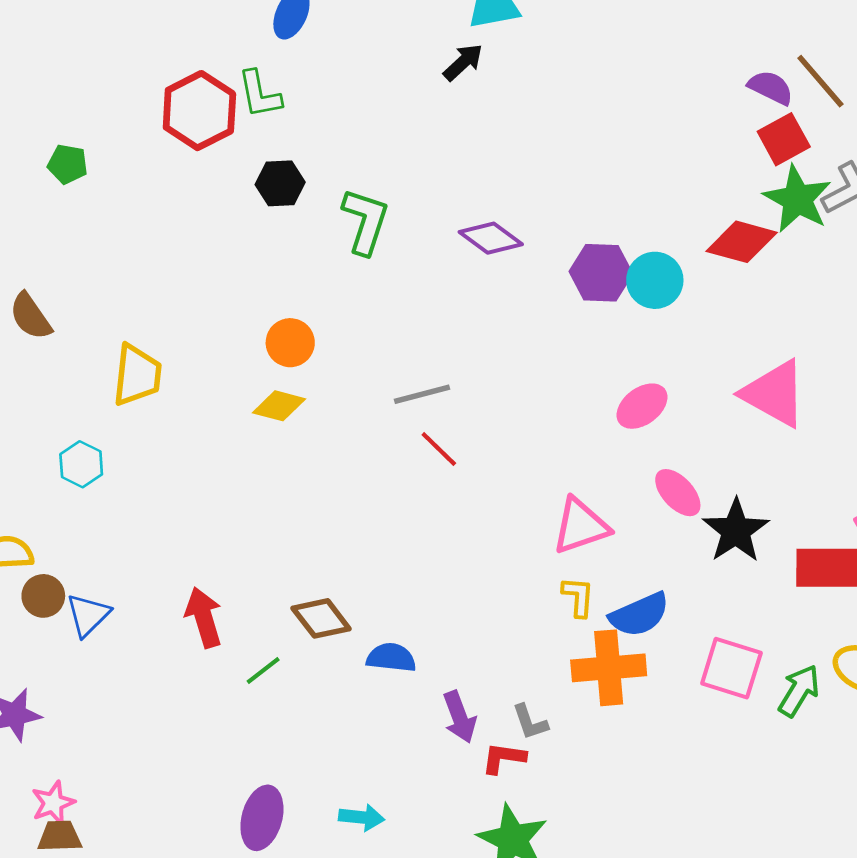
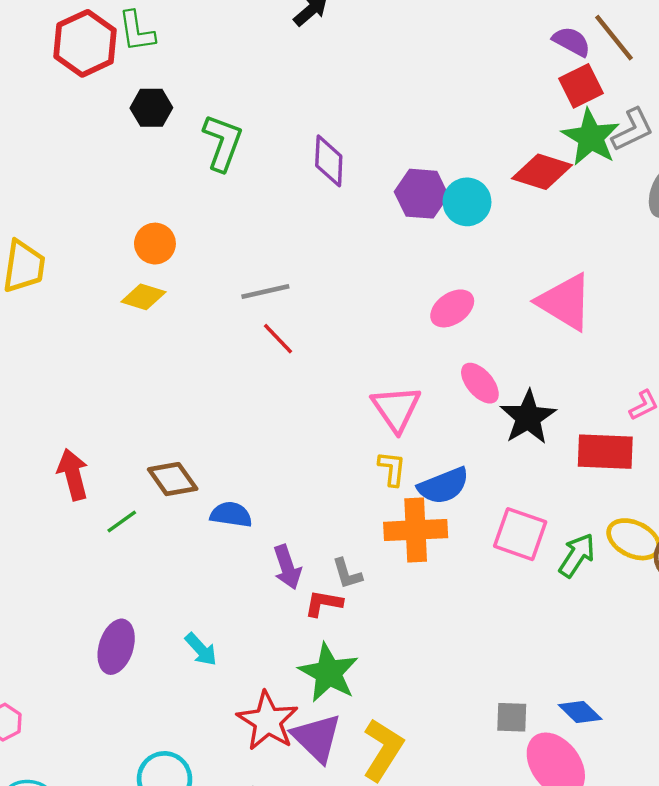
purple diamond: (491, 238) -> (329, 161), turned 54
pink triangle: (581, 526) -> (396, 409), turned -48
cyan arrow: (362, 817) -> (201, 649), turned 39

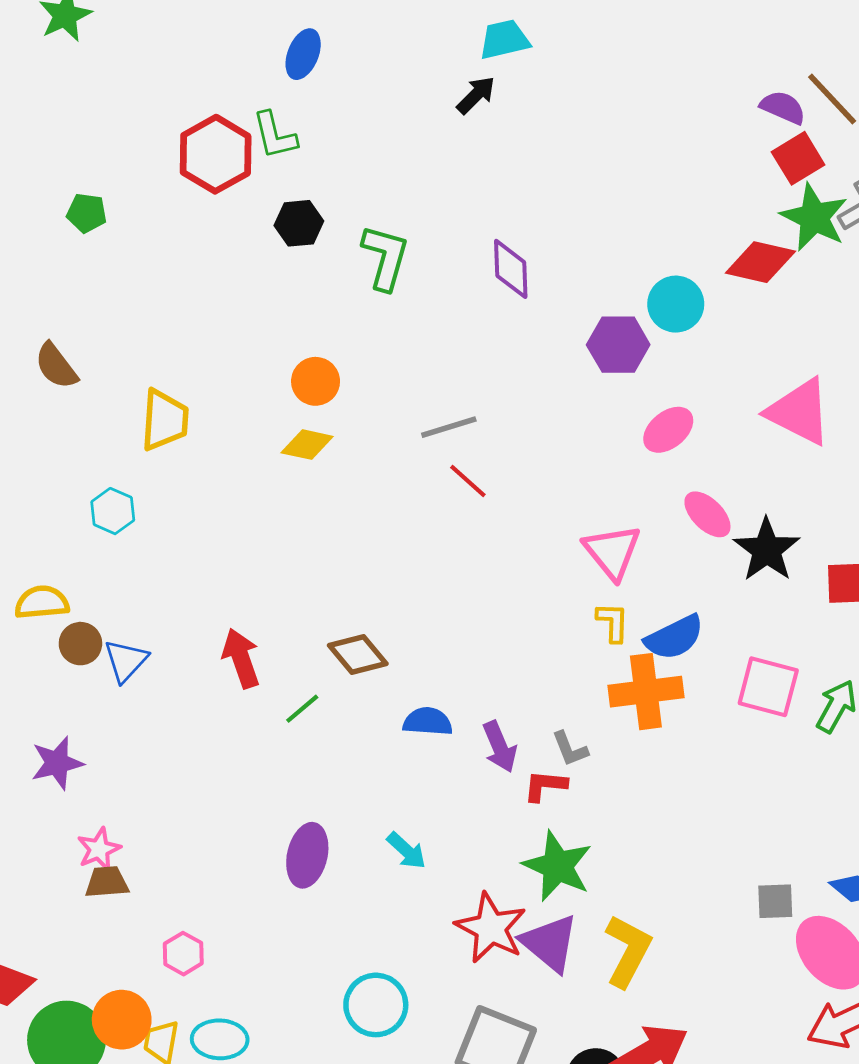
purple hexagon: (421, 194) -> (618, 345), moved
blue semicircle: (231, 515) -> (428, 722), moved

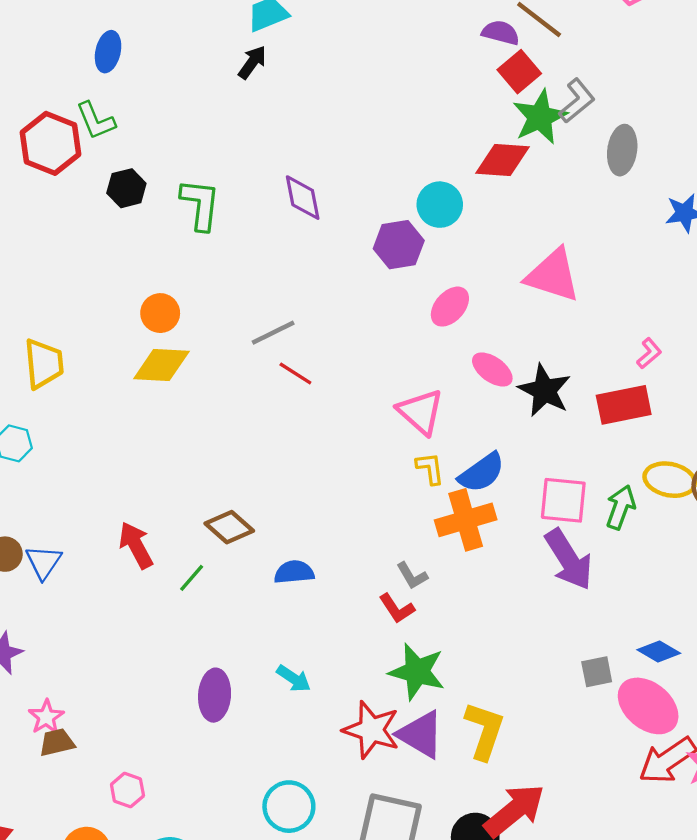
green star: (814, 217) -> (540, 117), turned 30
yellow diamond: (307, 445) -> (161, 365), size x1.4
purple arrow: (500, 747) -> (569, 560), moved, size x1.5
red L-shape: (545, 786) -> (397, 608), turned -120

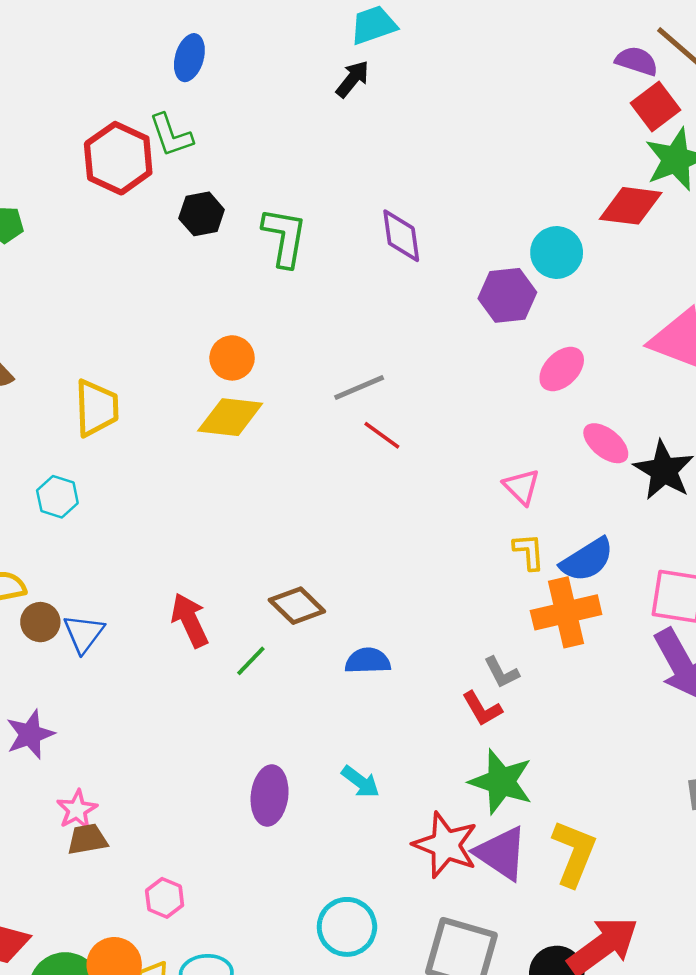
pink triangle: (421, 412) -> (522, 487), size x0.7

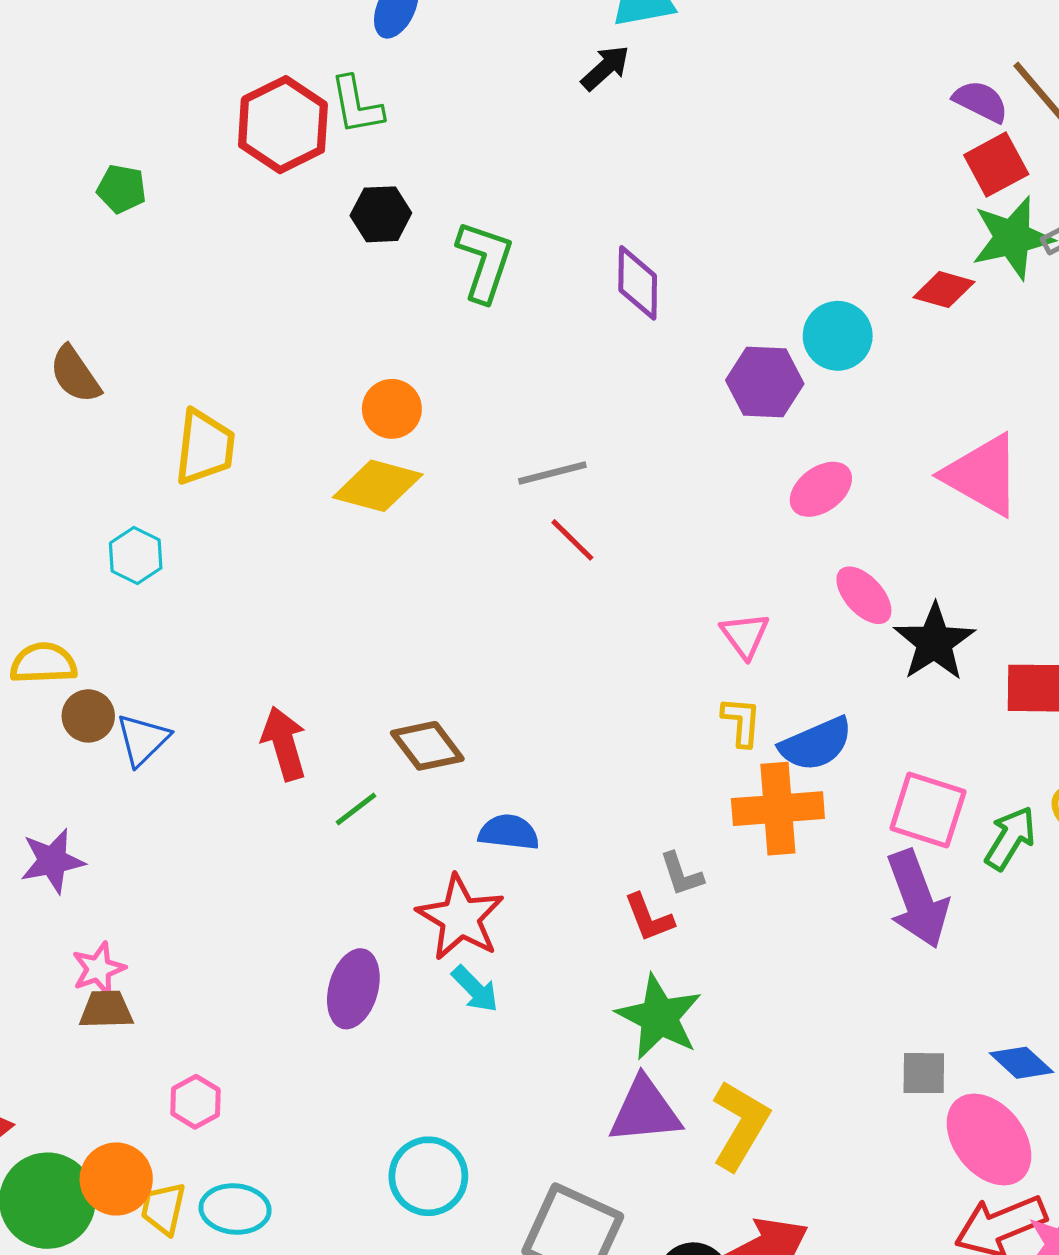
red diamond: (631, 206) -> (944, 290), size x0.7
red star: (446, 845) -> (460, 918), moved
purple triangle: (501, 853) -> (645, 1111), turned -48

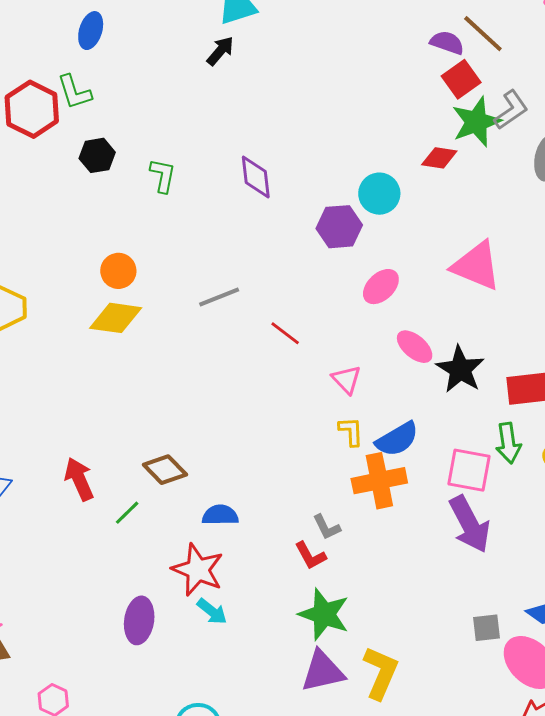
green L-shape: (485, 261) -> (163, 176), size x0.7
red line: (572, 540) -> (285, 333), moved
green arrow: (1010, 838) -> (508, 443), moved, turned 147

